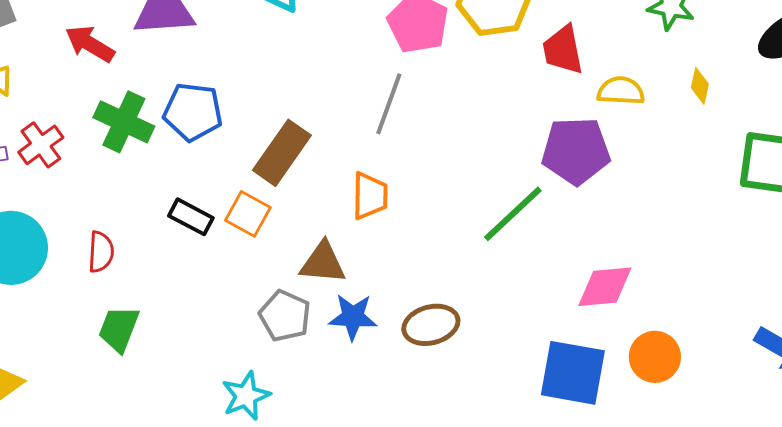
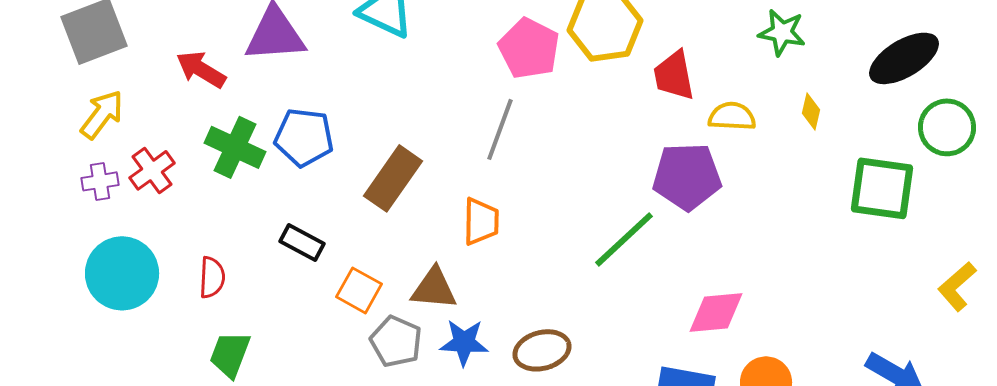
orange square: (248, 214) -> (359, 290), moved

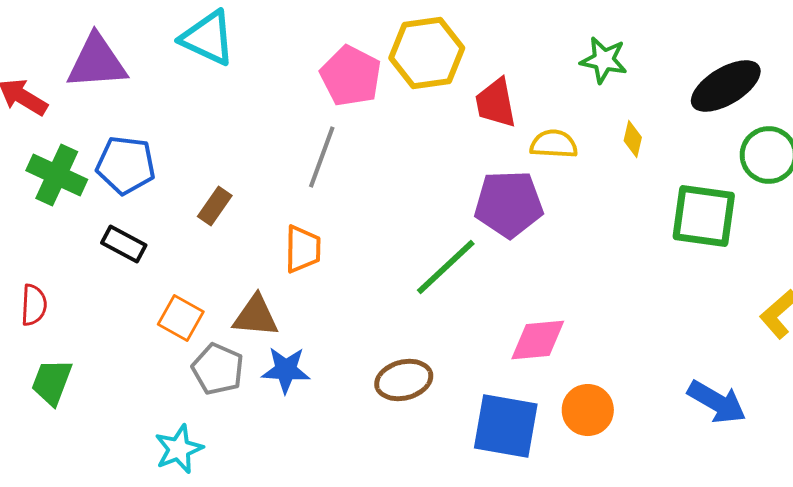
brown rectangle: (393, 178) -> (215, 206), size x0.6
black rectangle: (302, 242) -> (124, 244), moved
brown ellipse: (542, 350) -> (404, 380), moved

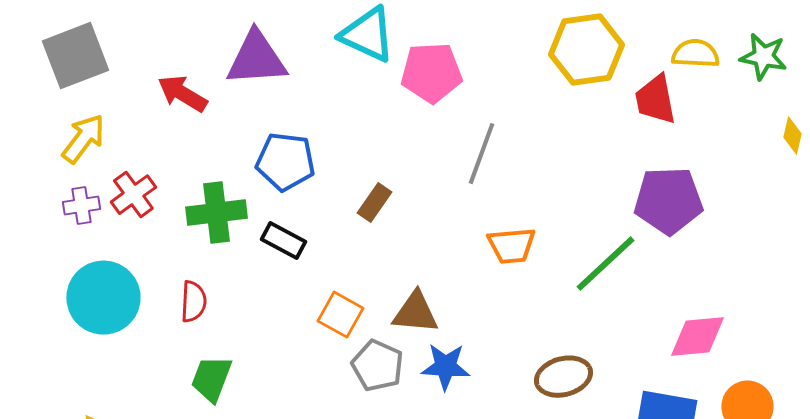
pink pentagon: (351, 76) -> (431, 73), moved, turned -30
yellow semicircle: (554, 144) -> (695, 54), moved
green cross: (57, 175) -> (216, 213), moved, turned -32
orange trapezoid: (303, 249) -> (511, 246), moved, turned 84

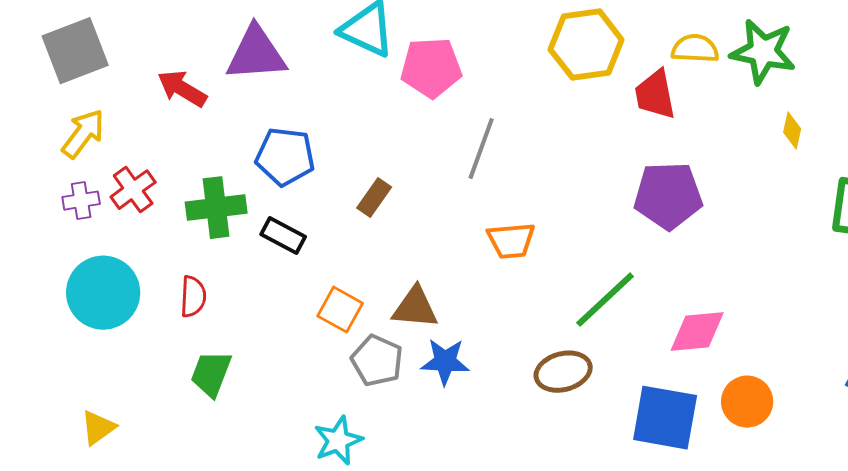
green star: (763, 57) -> (763, 52), size x1.4
green line: (605, 264) -> (605, 300), moved

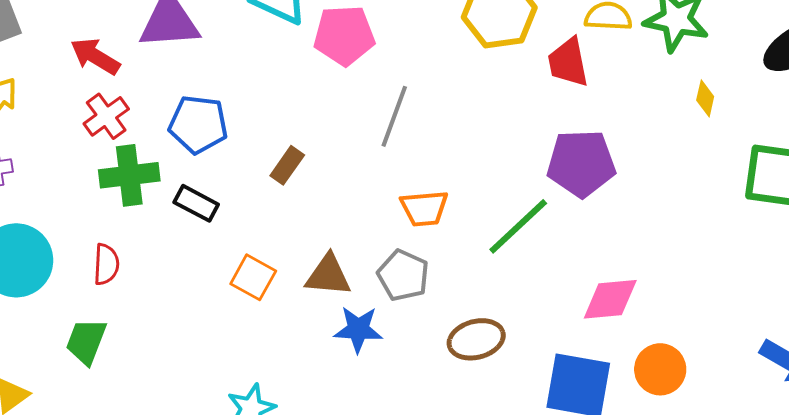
red cross: (133, 190) -> (106, 116), moved
green line: (605, 300) -> (518, 226), moved
gray pentagon: (377, 361) -> (403, 275), moved
green trapezoid: (211, 374) -> (86, 341), moved

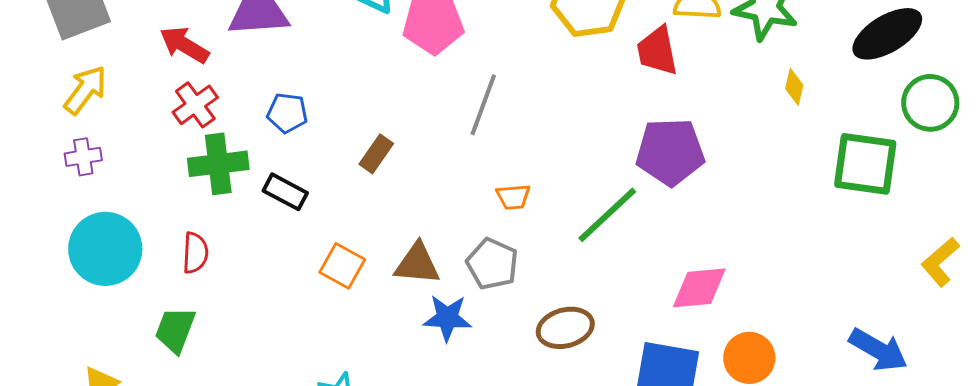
blue pentagon: (198, 124) -> (287, 113), size x0.7
orange trapezoid: (424, 208) -> (513, 197), size x0.7

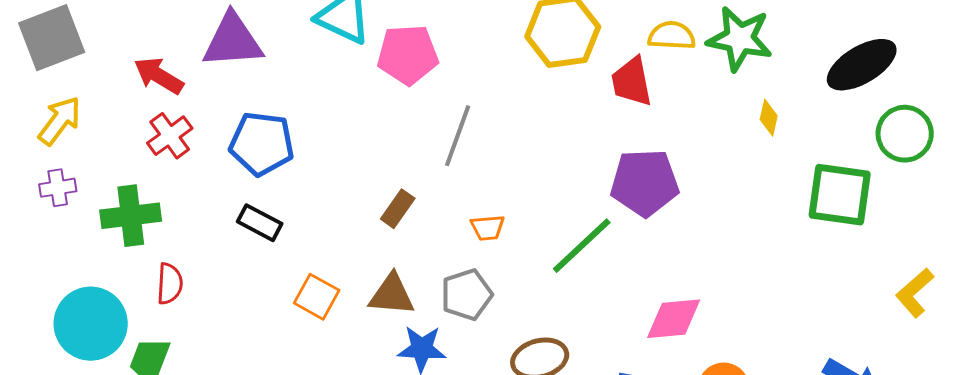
blue pentagon: (287, 113) -> (262, 144), size x1.6
brown rectangle: (376, 154) -> (398, 209), moved
green cross: (218, 164) -> (131, 216), moved
cyan circle: (105, 249) -> (91, 324), moved
gray pentagon: (492, 264) -> (467, 295), turned 30

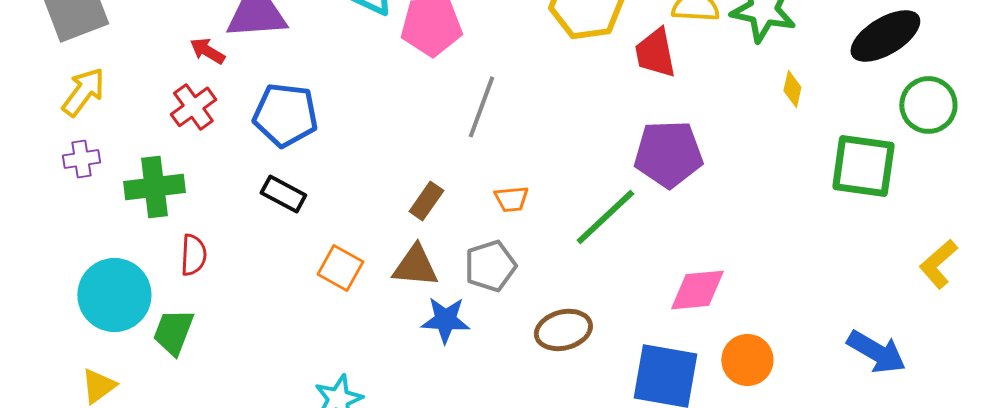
red arrow: (159, 76) -> (207, 51), moved, size x0.7
brown rectangle: (398, 209) -> (426, 201), moved

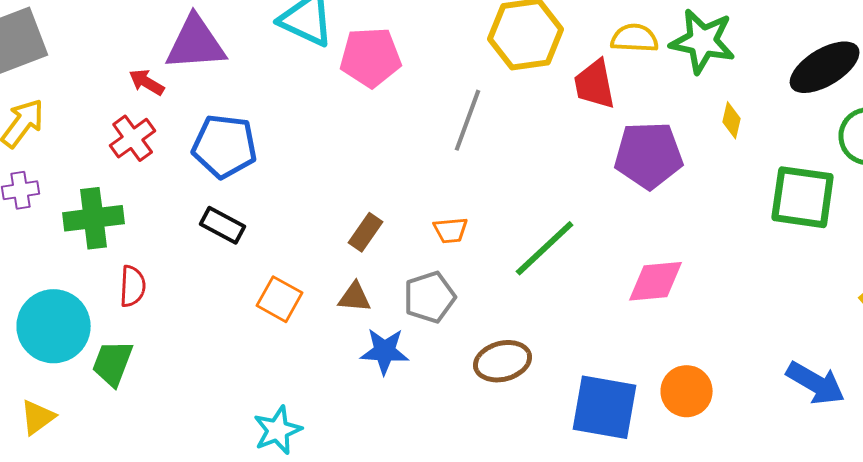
gray line: (481, 107) -> (468, 120), moved
purple pentagon: (668, 154) -> (649, 155), moved
brown triangle: (415, 266) -> (355, 297), size x0.7
pink diamond: (697, 290) -> (656, 281), moved

